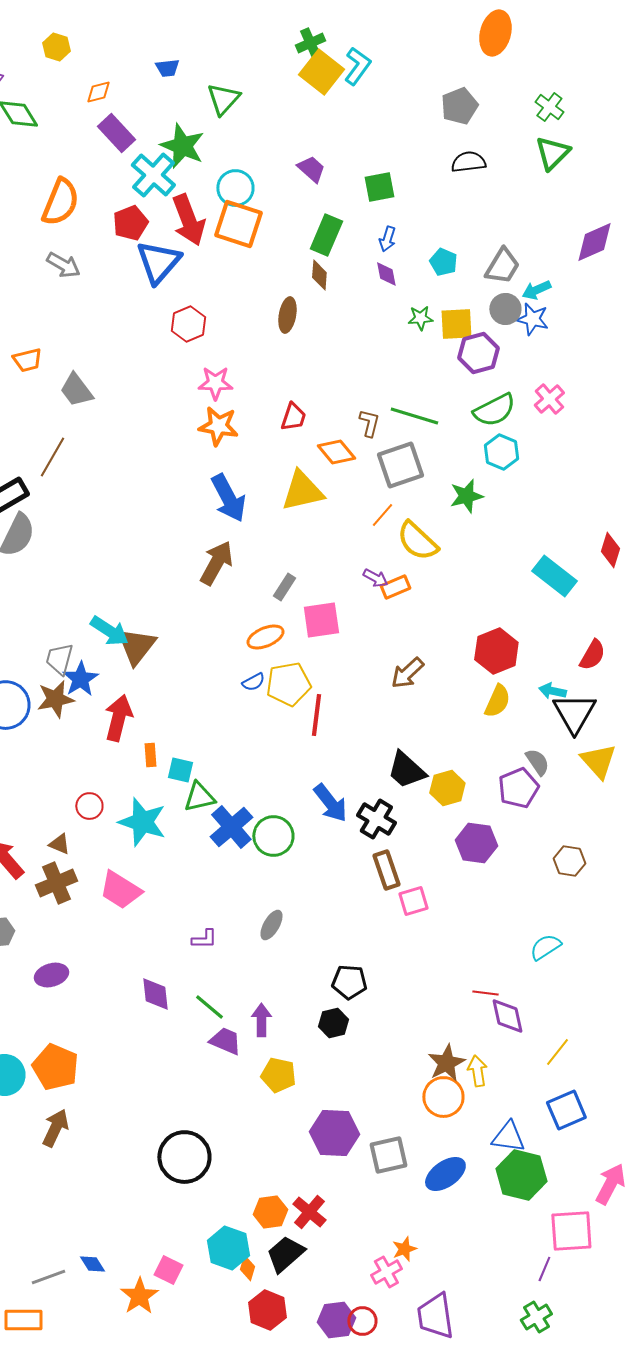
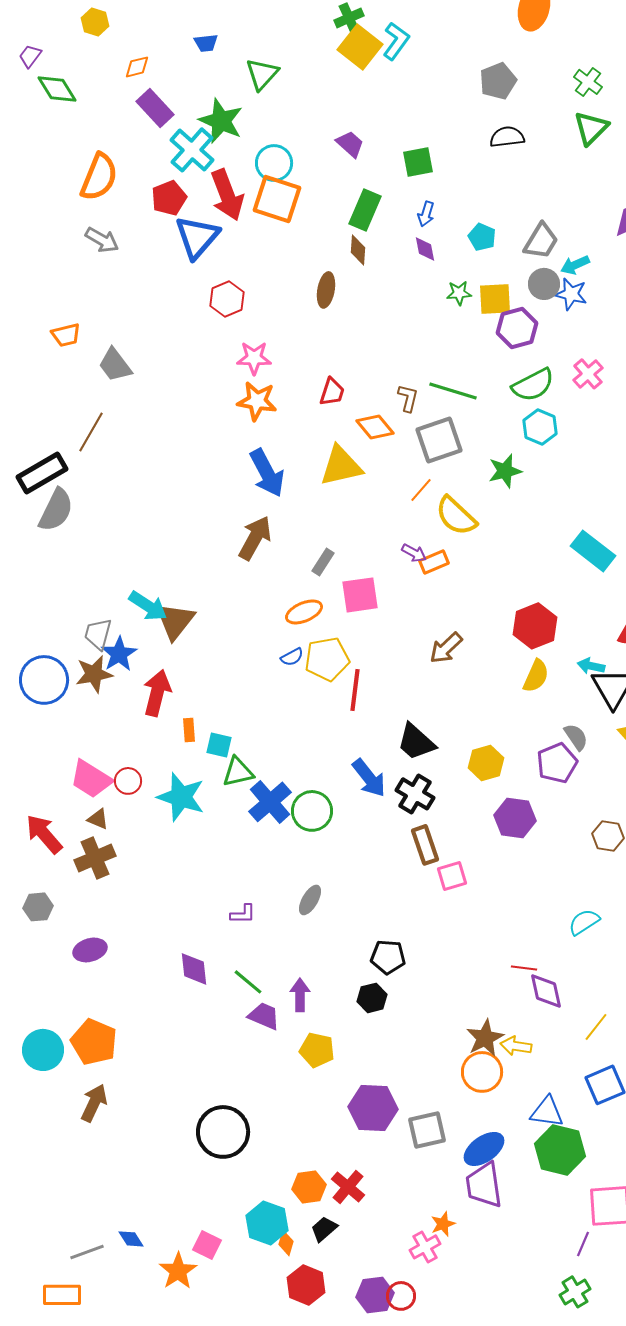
black trapezoid: (406, 770) -> (416, 742), moved
pink trapezoid: (120, 890) -> (91, 779), moved
yellow arrow: (477, 1071) -> (516, 1046), turned -72
black trapezoid: (285, 1254) -> (324, 1229), size x0.7
purple trapezoid: (435, 1316) -> (484, 1185), moved

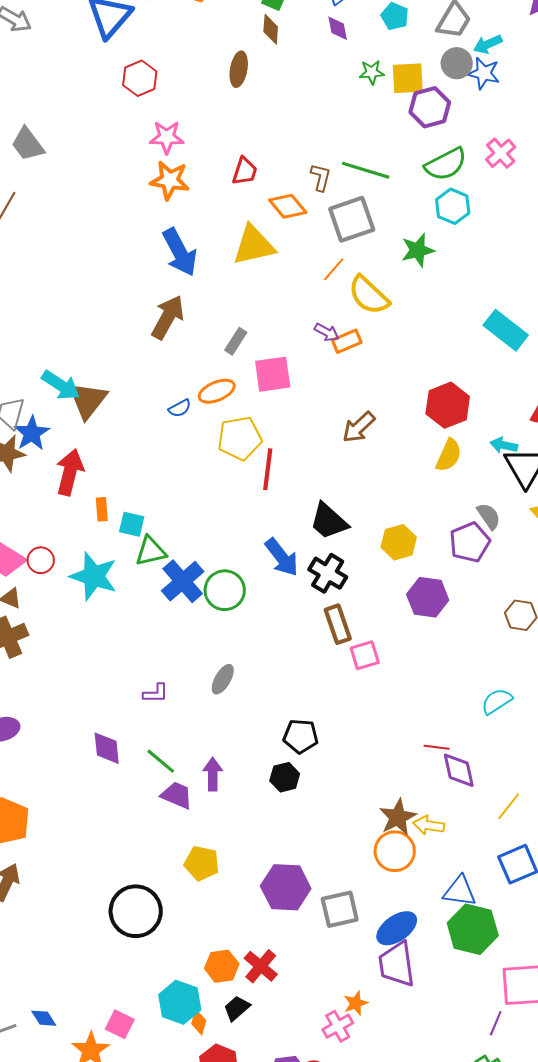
blue semicircle: (292, 657) -> (180, 408), moved
yellow pentagon: (317, 1050) -> (202, 863), moved

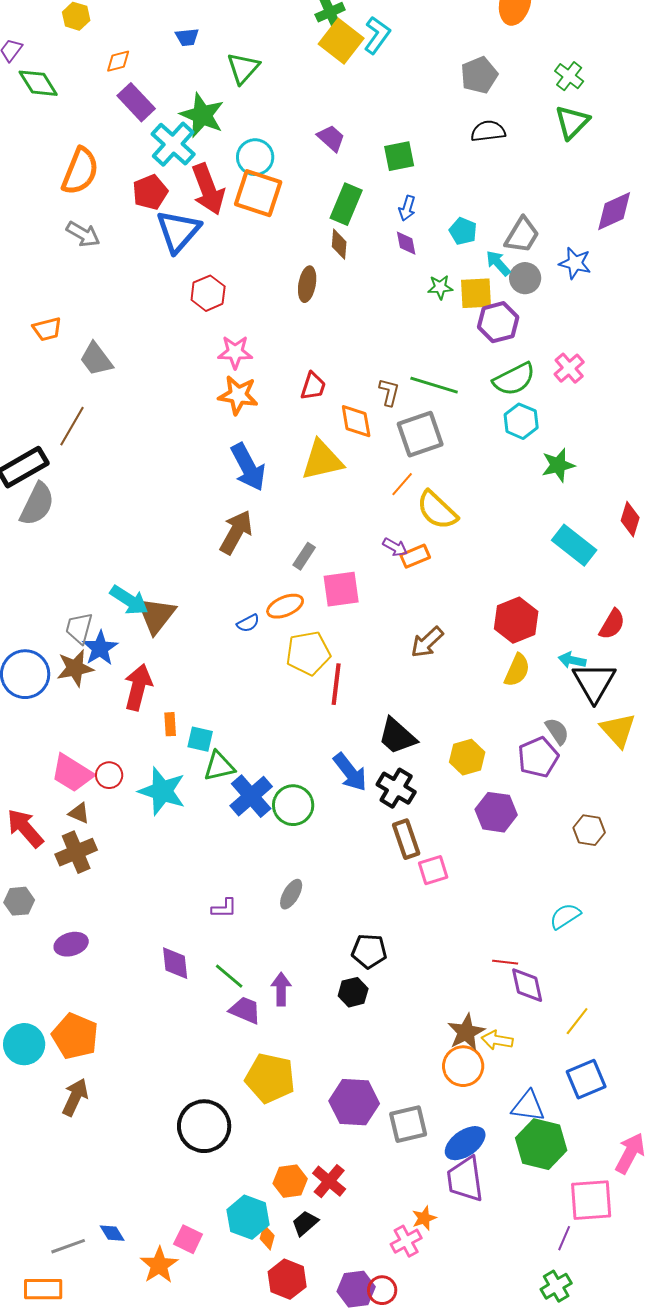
cyan arrow: (488, 44) -> (498, 263), moved, turned 72
blue star: (484, 73) -> (575, 263), moved
orange diamond: (288, 206) -> (356, 421), turned 30
green star: (418, 250) -> (558, 465), moved
yellow pentagon: (202, 863) -> (270, 1078), size x1.4

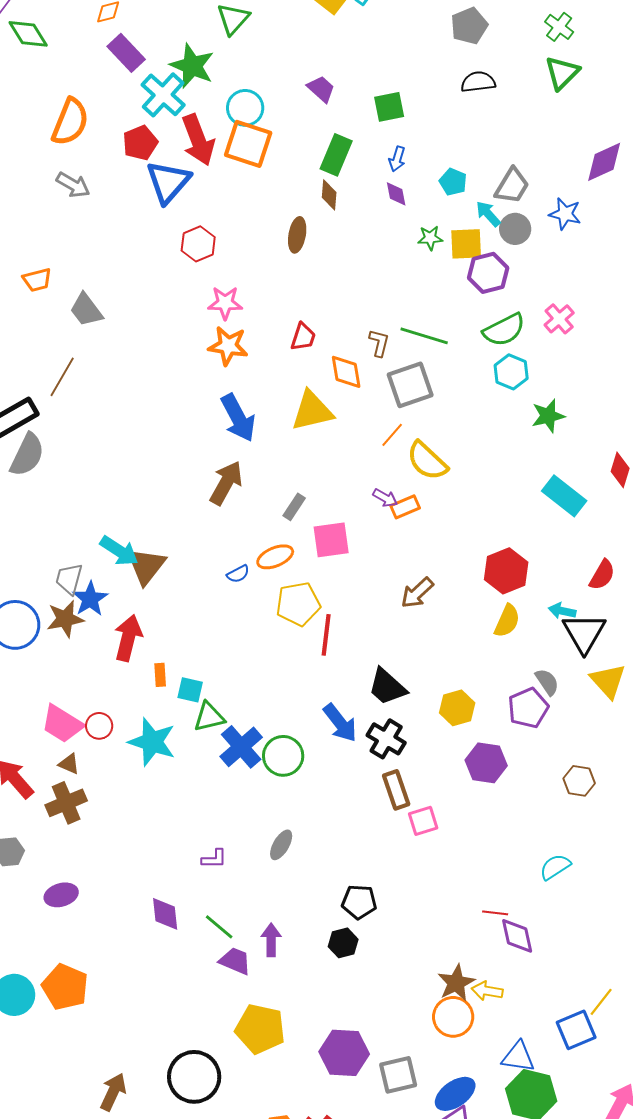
yellow line: (577, 1021) -> (601, 1002), moved
brown arrow: (75, 1097) -> (113, 1092), moved

